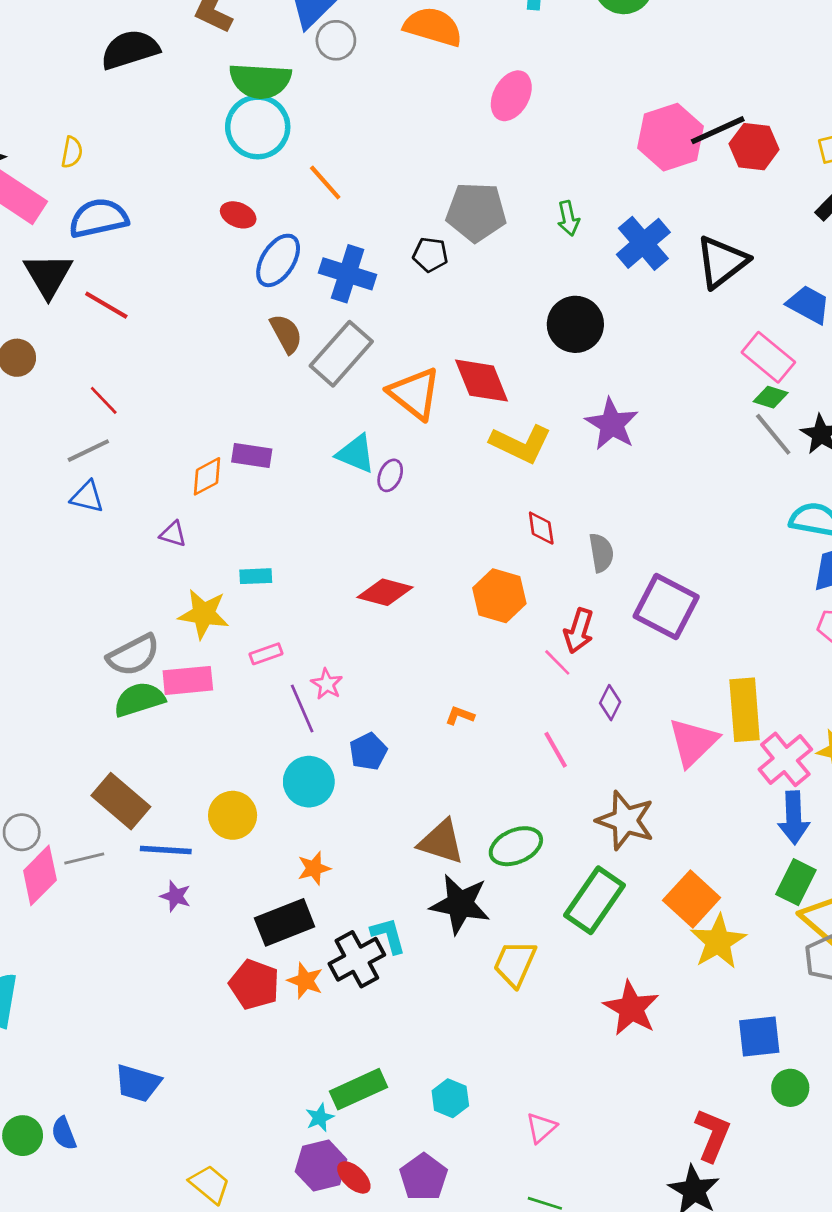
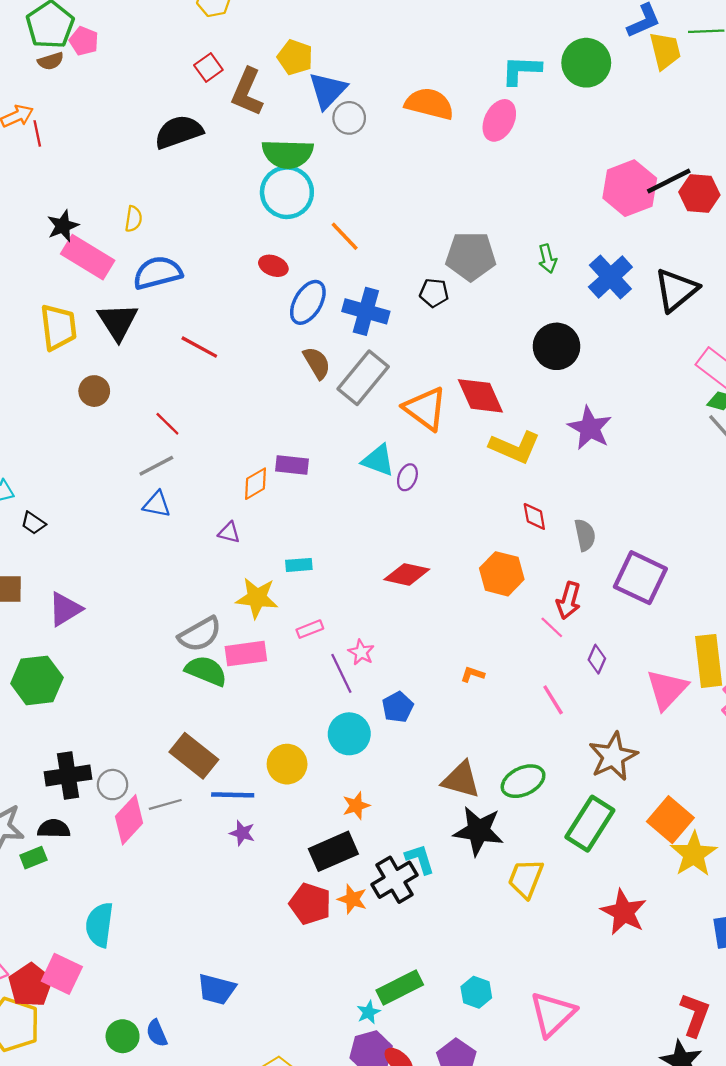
pink ellipse: (511, 96) -> (499, 120), moved
red line: (106, 305) -> (199, 347), moved
green semicircle: (139, 699) -> (206, 671), turned 42
brown star: (625, 820) -> (613, 756), turned 30
pink triangle: (541, 1128) -> (553, 1014), size x1.8

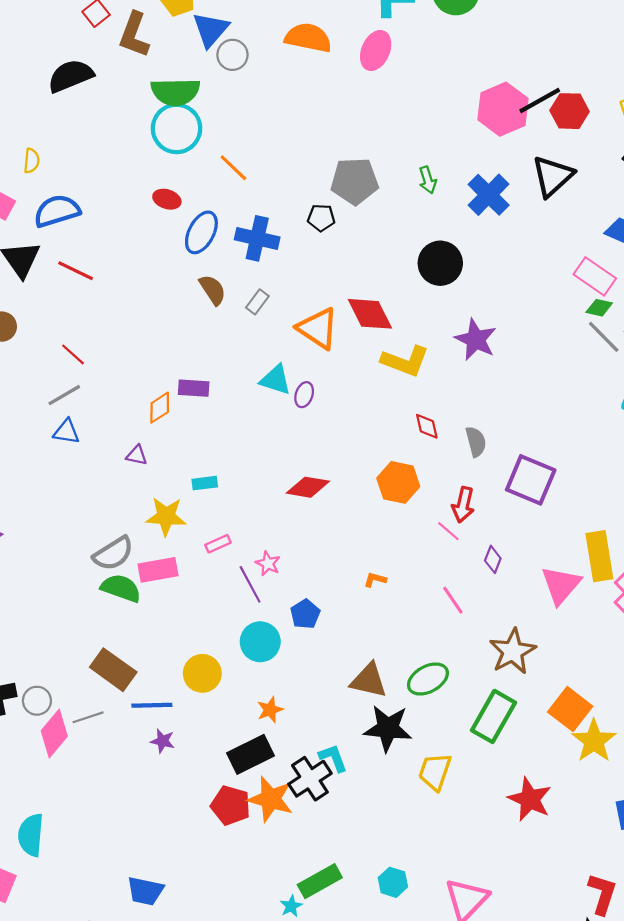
black triangle: (676, 290) -> (553, 176), moved
red line: (199, 347) -> (76, 271), moved
gray rectangle: (363, 378) -> (257, 302), size x0.5
orange star: (352, 899) -> (271, 799), size x1.6

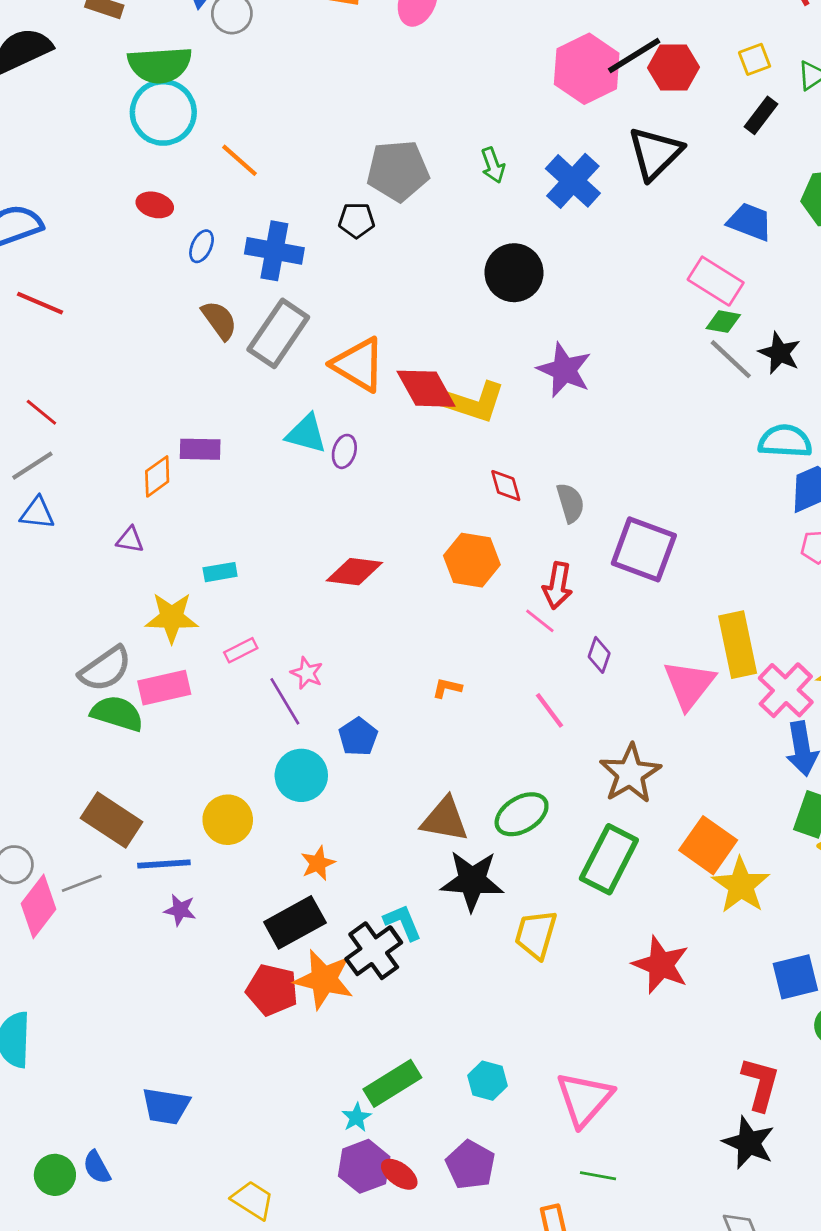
blue ellipse: (201, 232) -> (202, 246), size x0.6
gray rectangle: (257, 302) -> (278, 333), size x2.0
red diamond: (370, 314) -> (426, 389), moved

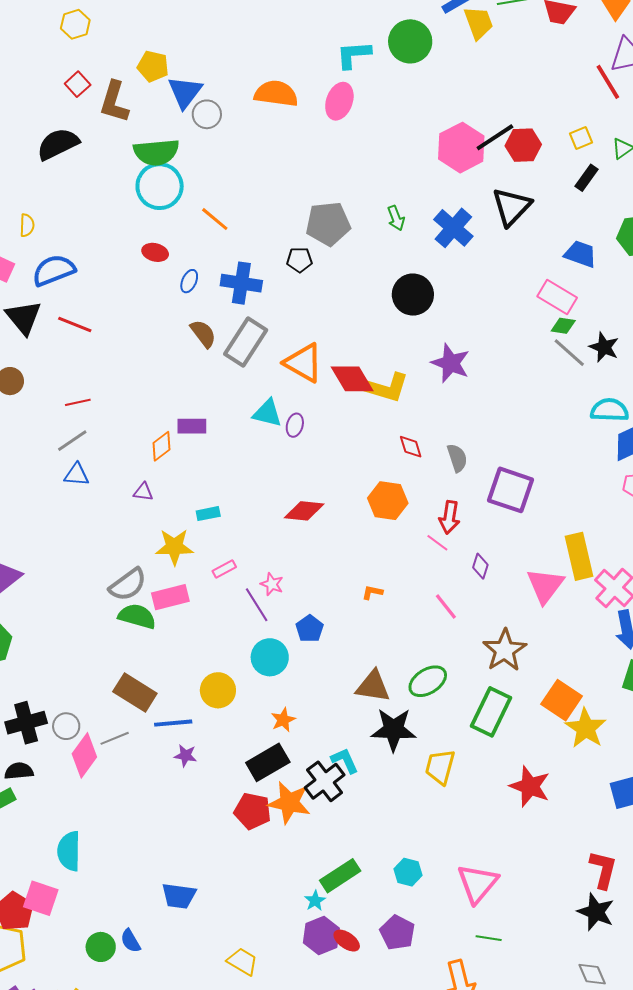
red line: (41, 412) -> (78, 402), turned -50

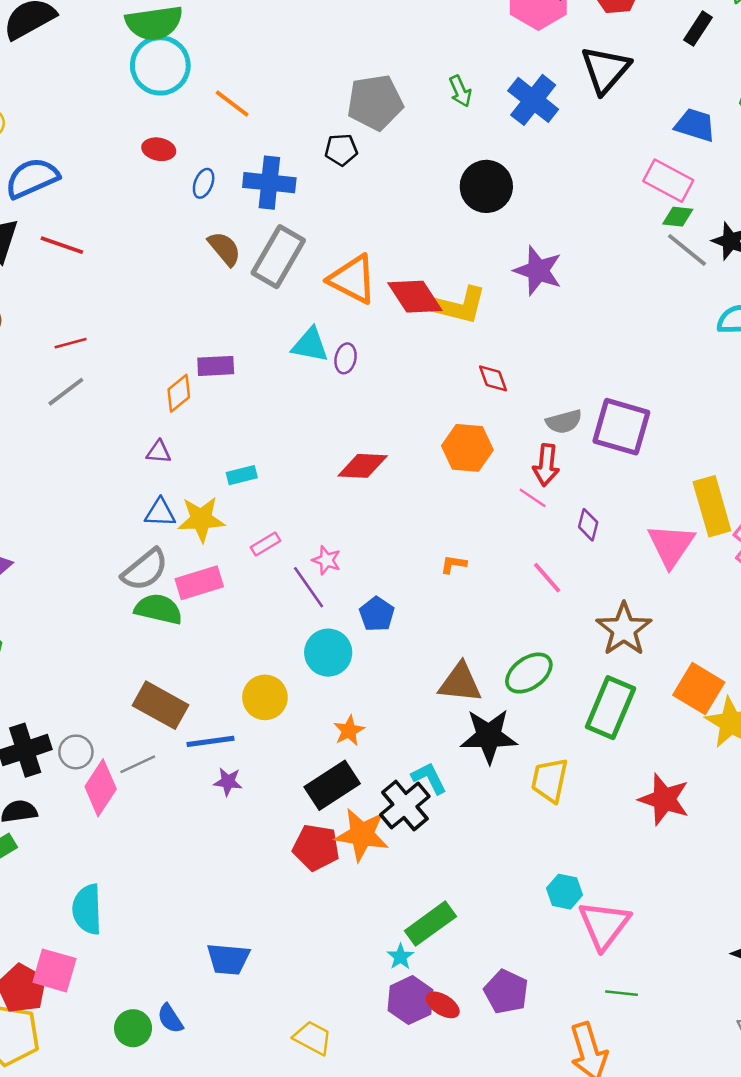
gray semicircle: (457, 458) -> (564, 422), moved, turned 96
blue triangle: (77, 475) -> (160, 513), moved
cyan hexagon: (408, 872) -> (564, 892), moved

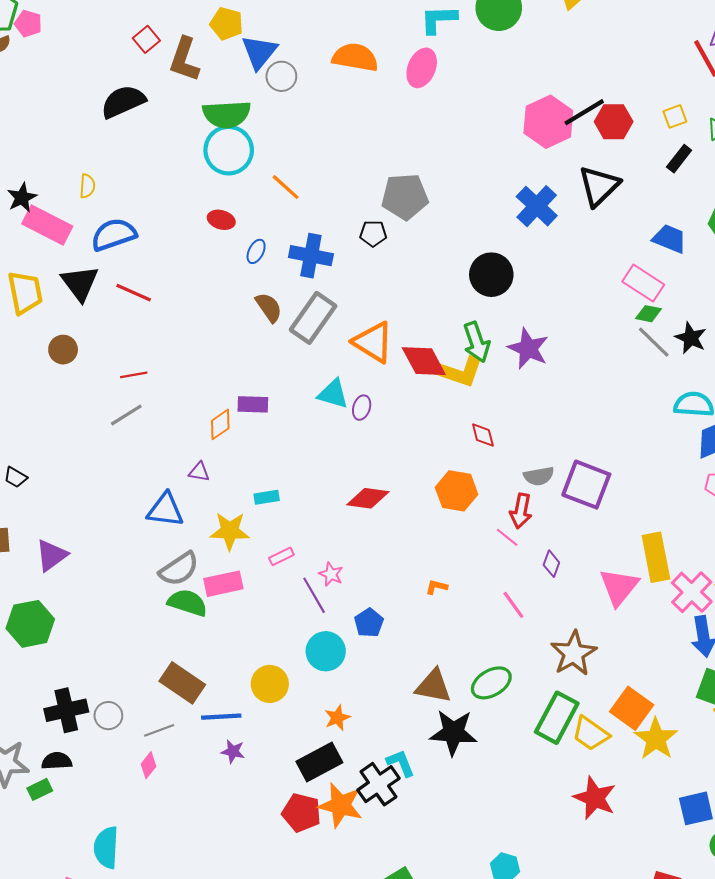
green arrow: (460, 91) -> (477, 342), moved, size x1.5
blue triangle: (160, 513) -> (165, 510), moved, size x1.4
yellow trapezoid: (550, 780) -> (590, 734), moved, turned -72
pink diamond: (101, 788) -> (148, 765), moved, size x0.6

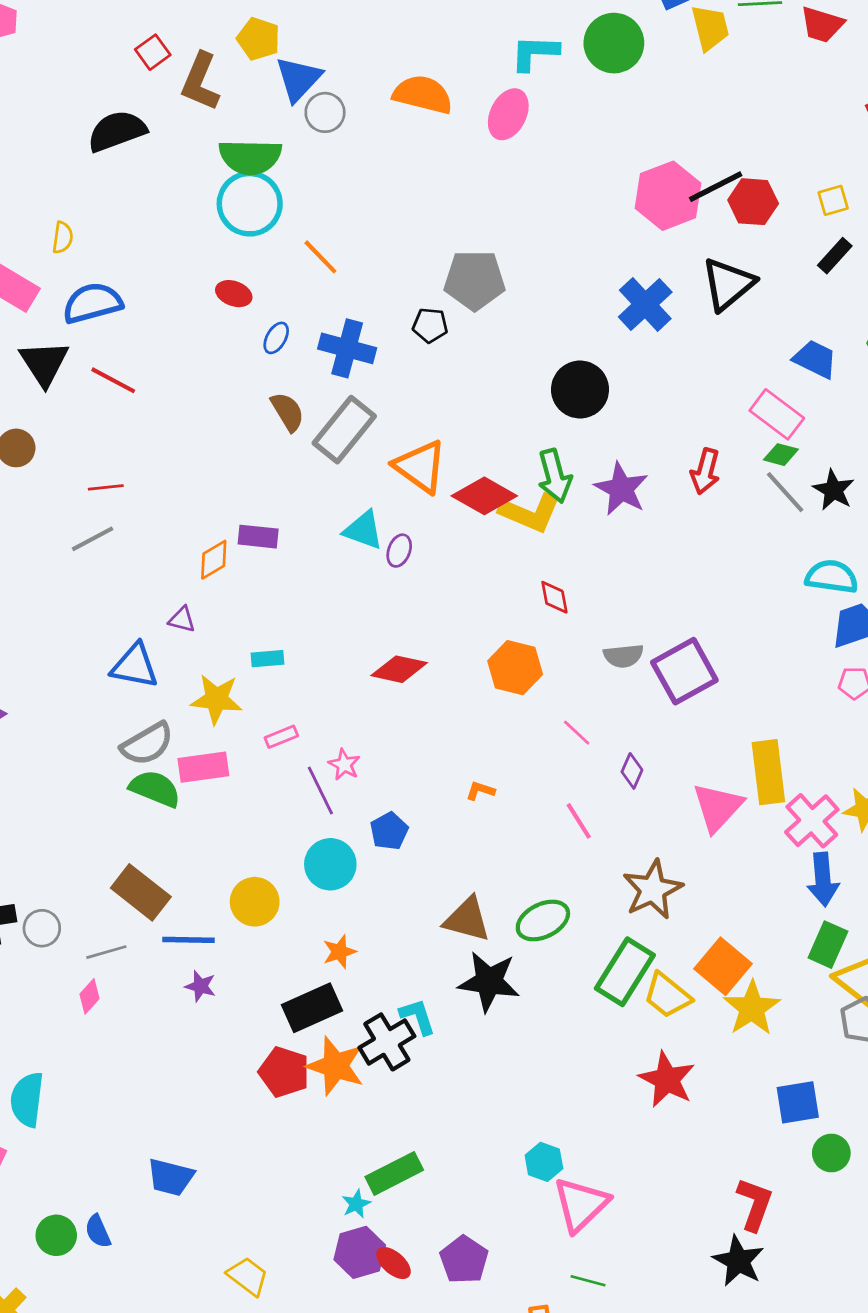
red diamond: (424, 361) -> (484, 496), turned -36
purple square: (586, 485) -> (684, 671), turned 36
red arrow: (521, 511) -> (705, 471), moved

